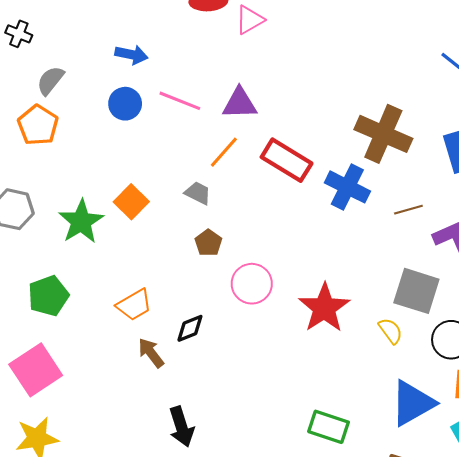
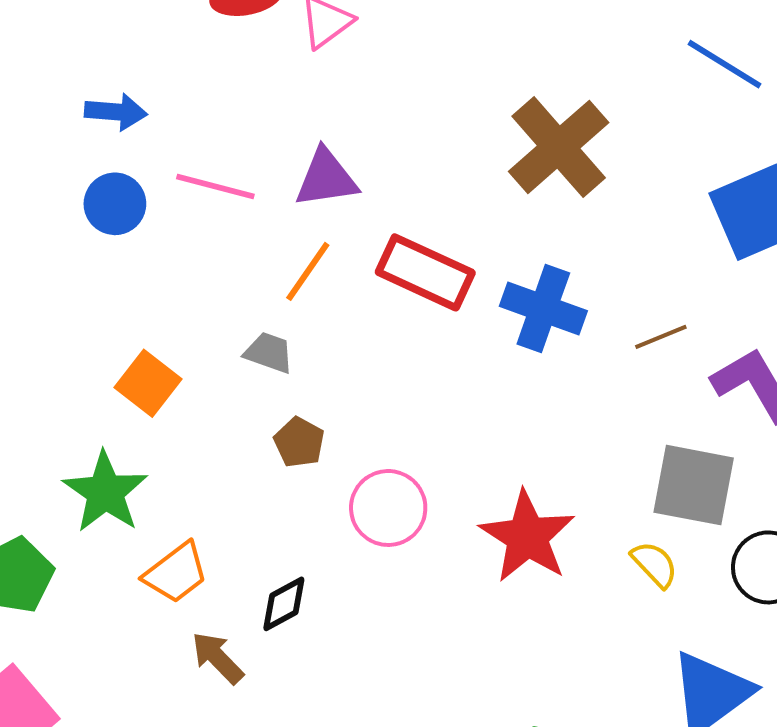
brown cross: (383, 134) -> (559, 147), moved, turned 32
green star: (81, 222) -> (105, 492), moved

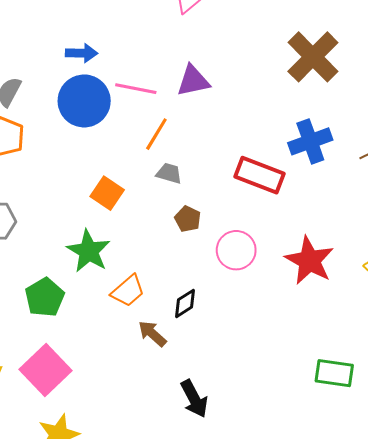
blue circle: (115, 204) -> (84, 101), size x1.6
orange line: (308, 271) -> (156, 134), moved
red rectangle: (425, 272) -> (260, 175), moved
blue cross: (543, 309) -> (310, 141), turned -36

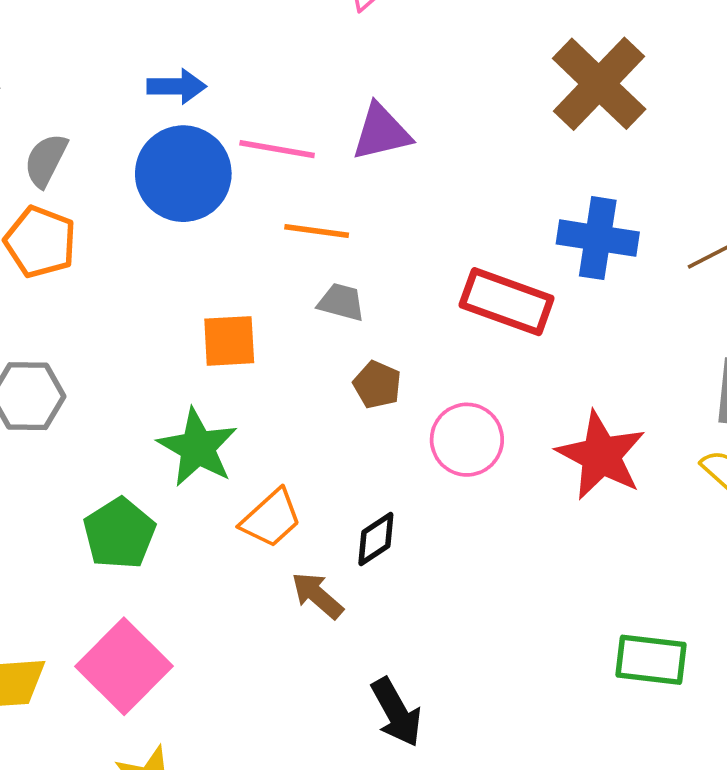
orange line: (156, 134) -> (317, 231), turned 68
blue cross: (310, 141) -> (598, 238), turned 30
orange square: (107, 193) -> (229, 341), turned -36

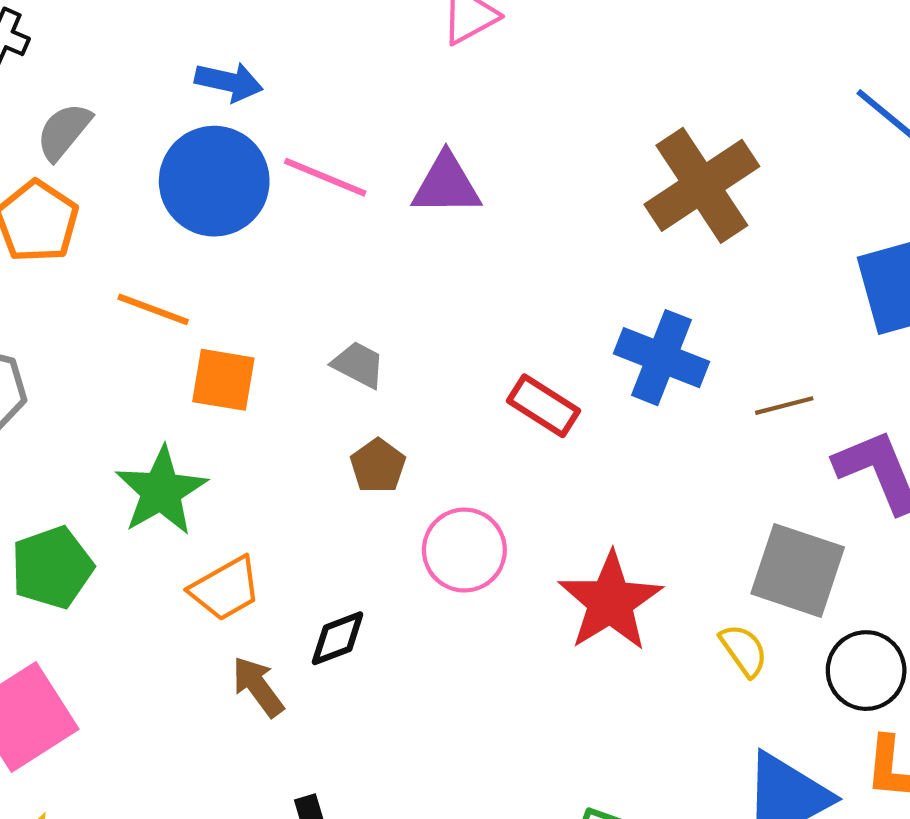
orange line: (317, 231) -> (153, 309), moved
red rectangle: (507, 302) -> (544, 406), size x0.7

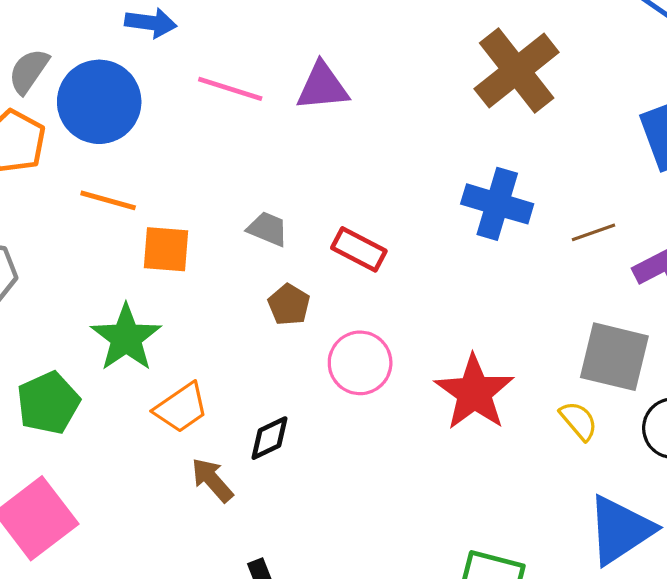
blue circle: (214, 181) -> (99, 102), moved
red rectangle: (544, 406) -> (359, 249), moved

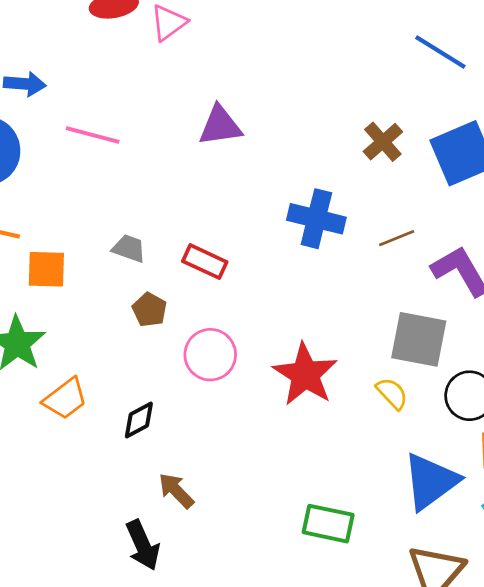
brown cross: (517, 71) -> (383, 142), moved, size x0.6
purple triangle: (322, 87) -> (220, 126), moved
brown arrow: (212, 480) -> (176, 491), moved

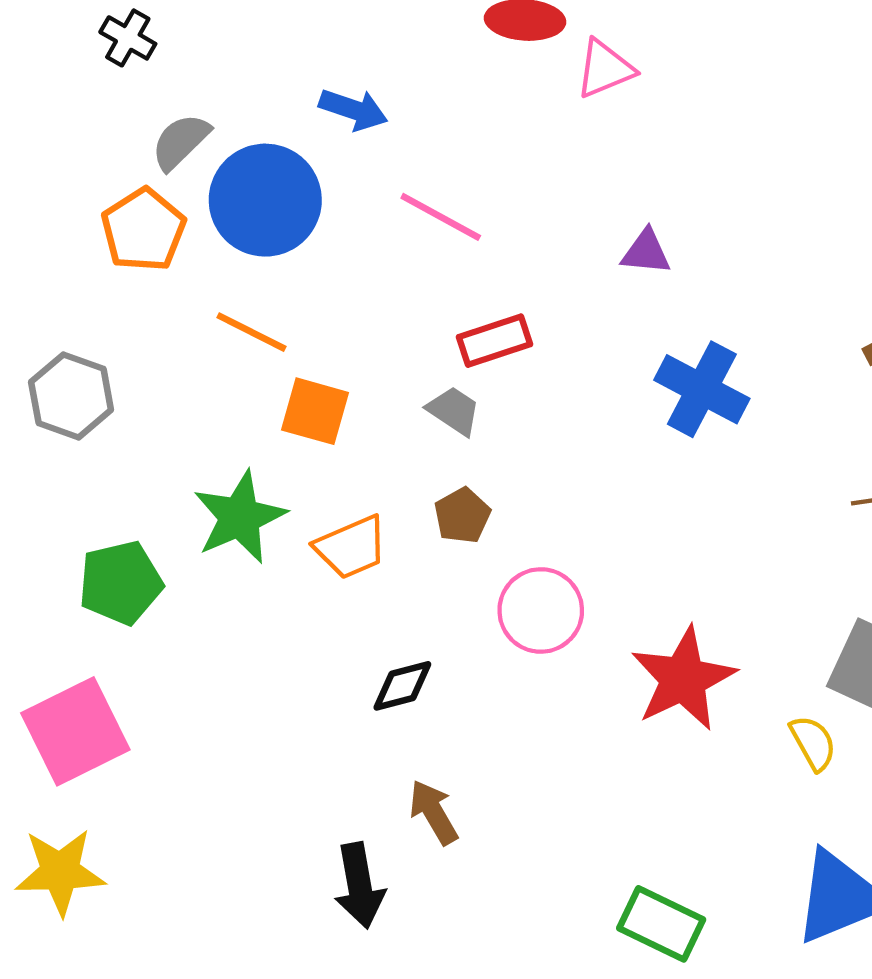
purple triangle: (220, 126) -> (646, 252), size x0.7
blue cross: (316, 219) -> (702, 389), moved
red rectangle: (205, 262) -> (494, 341), moved, turned -57
orange trapezoid: (65, 399) -> (351, 547), moved

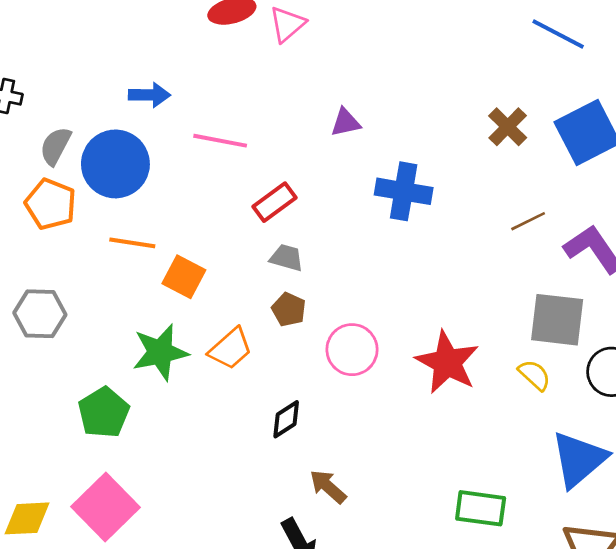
orange square: (315, 411) -> (184, 277), turned 30
gray trapezoid: (454, 411) -> (287, 258), moved
green star: (240, 517) -> (160, 352), turned 30

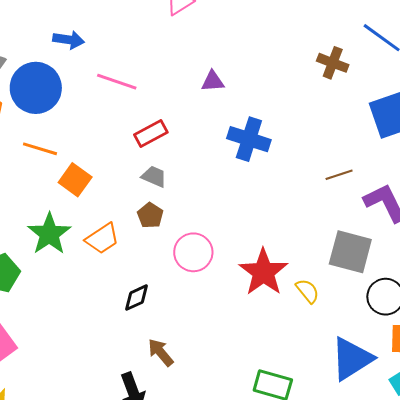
brown cross: (508, 127) -> (333, 63), moved, turned -32
green star: (160, 352) -> (49, 234), turned -30
yellow semicircle: (535, 375) -> (307, 291), moved

